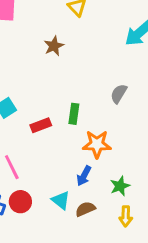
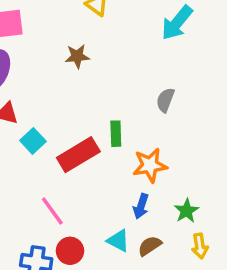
brown star: (54, 46) -> (77, 56), turned 30
red rectangle: (41, 125) -> (78, 155), size x1.6

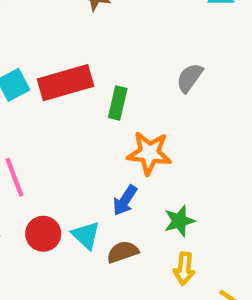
red rectangle: (78, 155) -> (65, 83), moved
red circle: (70, 251) -> (43, 234), moved

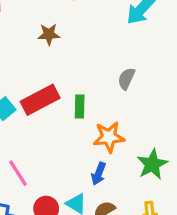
green star: (179, 221) -> (152, 164), moved, size x1.4

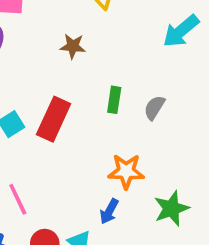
red rectangle: (40, 100) -> (54, 119), turned -45
green rectangle: (80, 107) -> (114, 100), moved

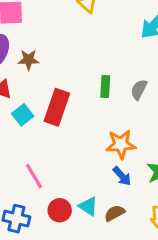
brown star: (73, 46) -> (29, 60), moved
blue arrow: (109, 211) -> (122, 176), moved, turned -65

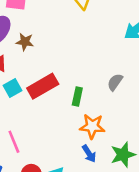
green rectangle: (105, 86) -> (77, 96), moved
red rectangle: (57, 107) -> (43, 86), turned 32

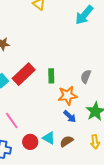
gray semicircle: (115, 82) -> (86, 77), moved

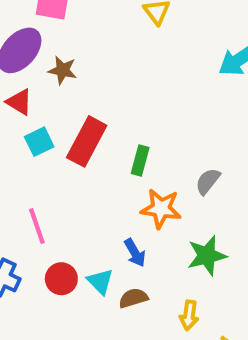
red rectangle: (24, 74) -> (87, 141), turned -35
blue arrow: (70, 116) -> (135, 253), moved

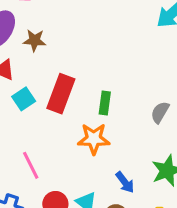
orange star: (161, 209) -> (94, 139), moved
blue arrow: (135, 253) -> (125, 182), moved

